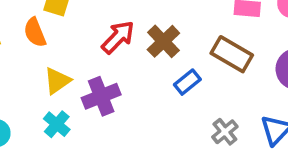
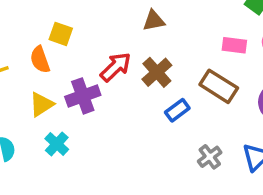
yellow triangle: (57, 81) -> (41, 104), moved
purple cross: (101, 96) -> (83, 96), moved

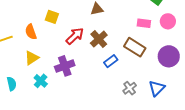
yellow square: (61, 34) -> (52, 17), moved
purple cross: (83, 96) -> (65, 66), moved

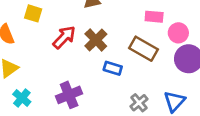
pink circle: (168, 21) -> (178, 33), moved
blue rectangle: (111, 61) -> (113, 68), turned 56
purple cross: (65, 66) -> (69, 95), moved

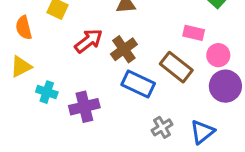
blue rectangle: (113, 68) -> (138, 84), size x1.5
cyan cross: (22, 98) -> (47, 92), moved, turned -30

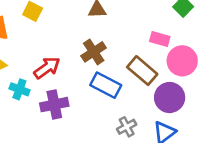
red arrow: (89, 41) -> (47, 68), moved
pink circle: (218, 55) -> (182, 61), size x1.4
purple circle: (225, 86) -> (170, 98), moved

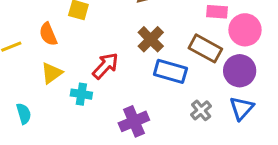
purple cross: (54, 105) -> (134, 121), moved

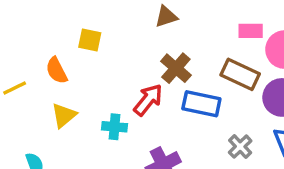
red arrow: (105, 66) -> (148, 100), moved
cyan cross: (81, 94) -> (115, 127), moved

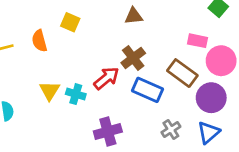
yellow triangle: (64, 115) -> (50, 91), moved, turned -30

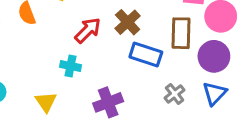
brown rectangle: (182, 73) -> (181, 33), turned 60
red arrow: (106, 78) -> (88, 30), moved
yellow triangle: (50, 91) -> (46, 102), moved

